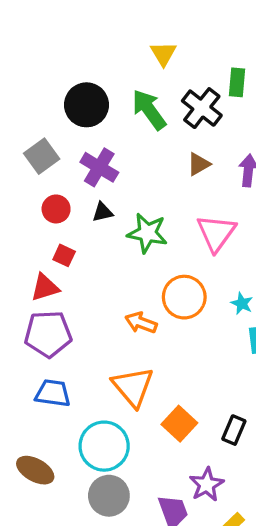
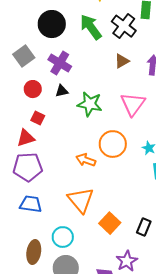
cyan circle: (104, 446) -> (63, 237), size x0.7
brown ellipse: (35, 470) -> (34, 252), moved, turned 70

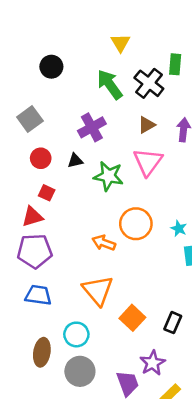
black circle: (52, 24) -> (51, 67), moved, size x0.7
purple cross: (60, 63) -> (92, 127), moved, turned 30
pink triangle: (133, 104) -> (148, 162), moved

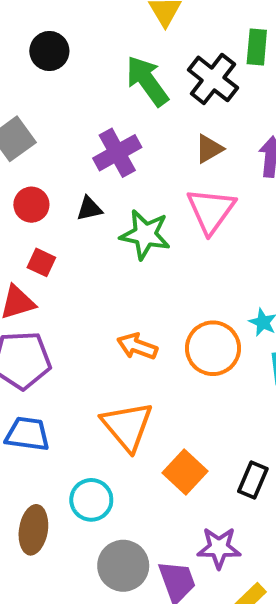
orange circle: (136, 224) -> (213, 348), moved
purple star: (153, 363) -> (219, 548), turned 30
gray circle: (80, 371) -> (123, 566), moved

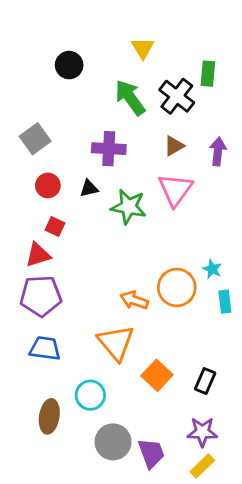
black circle: (49, 51) -> (69, 65), moved
purple cross: (117, 153) -> (109, 149), turned 32
orange arrow: (137, 346) -> (134, 300), moved
purple star: (219, 548) -> (202, 432), moved

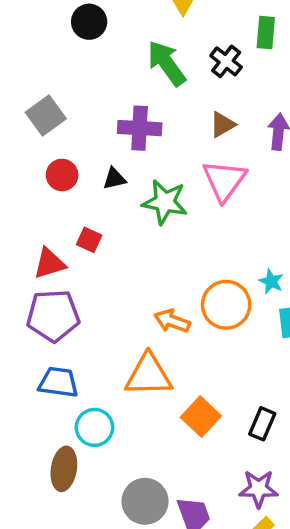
black cross: (177, 96) -> (226, 61), size x0.7
red square: (55, 227) -> (89, 240), moved
orange triangle: (116, 343) -> (149, 375), turned -51
cyan circle: (90, 395) -> (95, 427), moved

